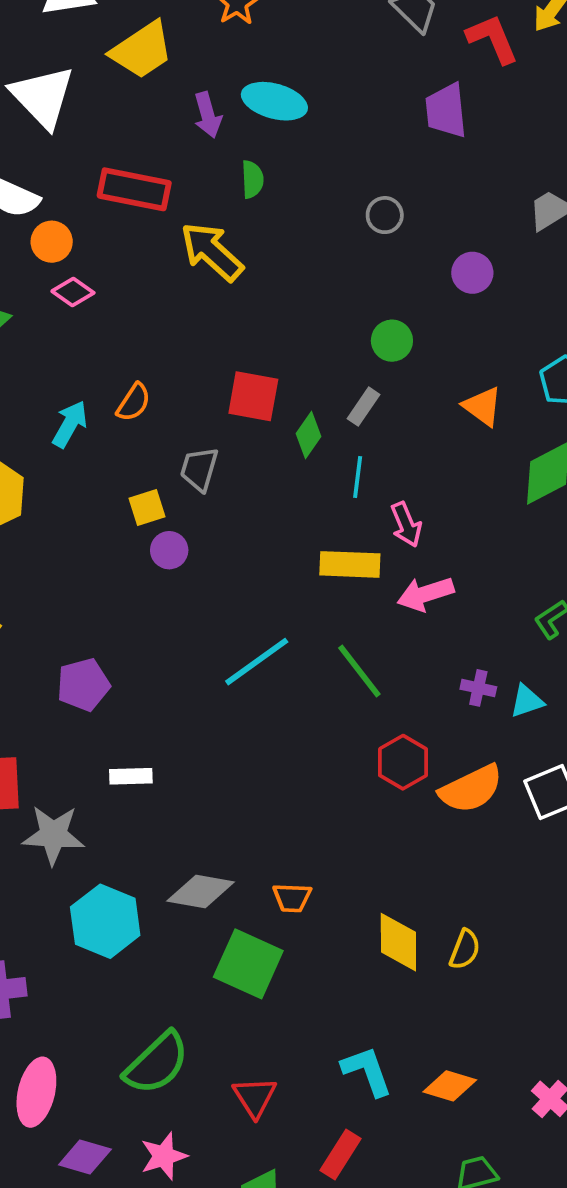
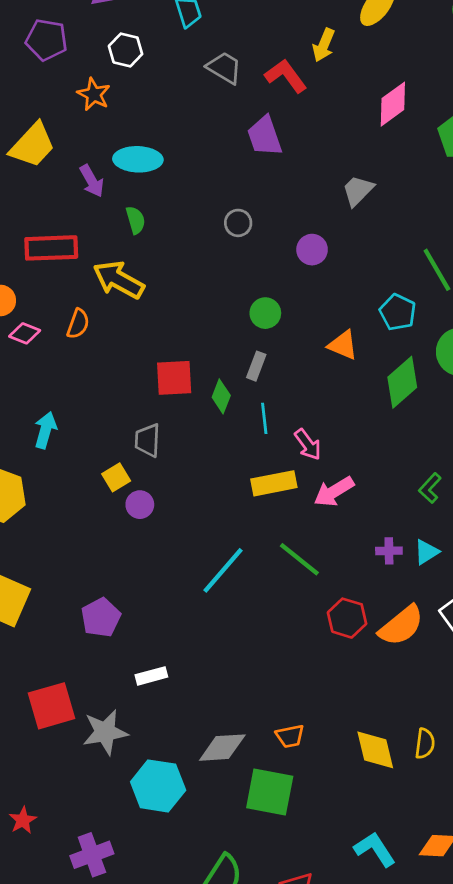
orange semicircle: (134, 402) -> (78, 324), moved

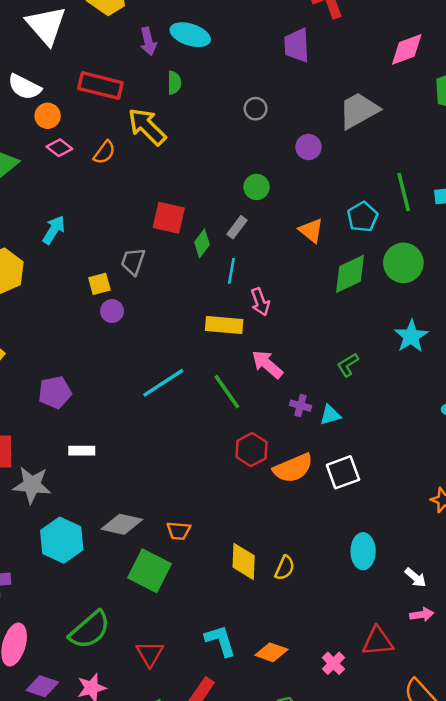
gray trapezoid: (358, 191) -> (359, 110), size x1.5
pink arrow: (334, 492) -> (267, 364), moved, turned 56

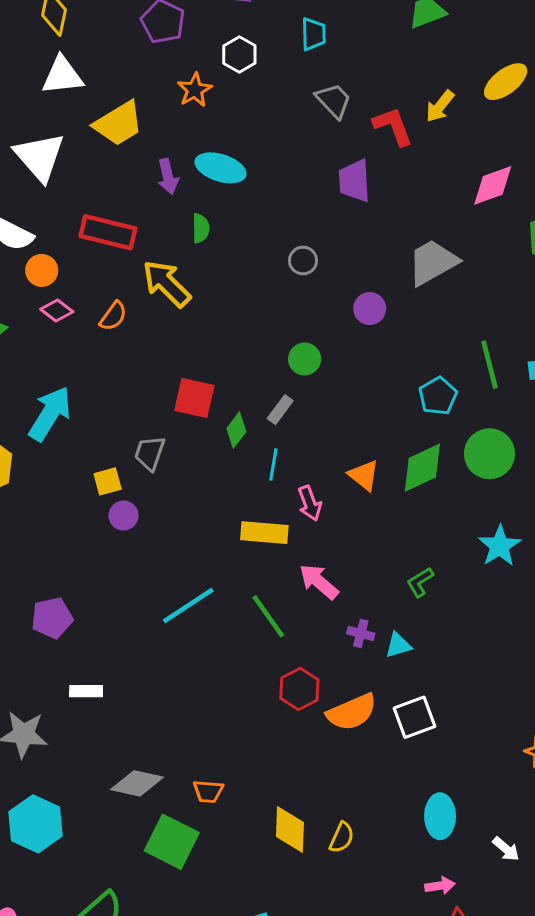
cyan arrow: (54, 230) -> (50, 414), size x1.5
orange triangle: (311, 230) -> (364, 475), moved
cyan hexagon: (62, 540) -> (36, 824), moved
pink arrow: (422, 615) -> (440, 886), moved

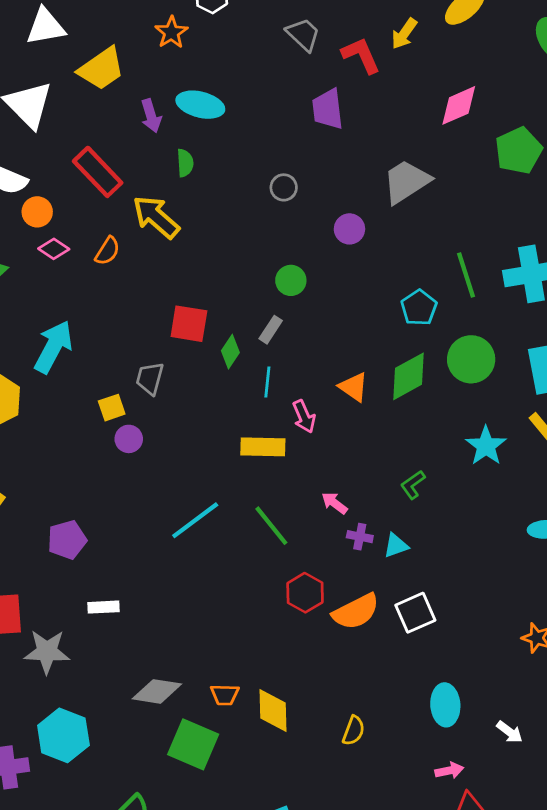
red rectangle: (108, 232) -> (98, 172), turned 36
pink arrow: (319, 582) -> (334, 503), moved, size x0.7
yellow diamond: (290, 830) -> (273, 710), moved

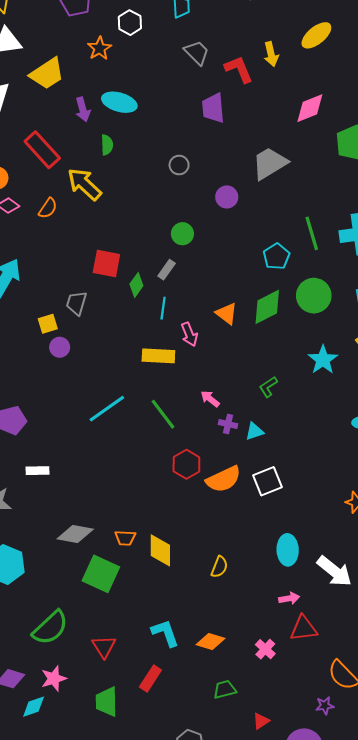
yellow arrow: (404, 34) -> (271, 54), turned -50
white arrow: (510, 732) -> (334, 571), size x1.8

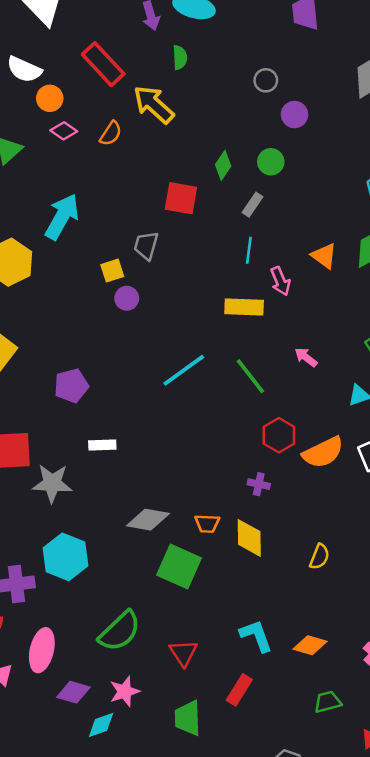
purple circle: (227, 197) -> (295, 115), moved
green diamond: (136, 285) -> (223, 165), moved
purple cross: (228, 424) -> (259, 484), moved

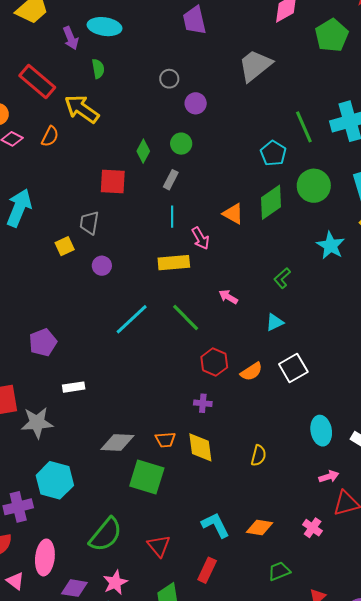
purple circle: (127, 298) -> (102, 266), moved
orange semicircle: (323, 452) -> (251, 372), size x0.7

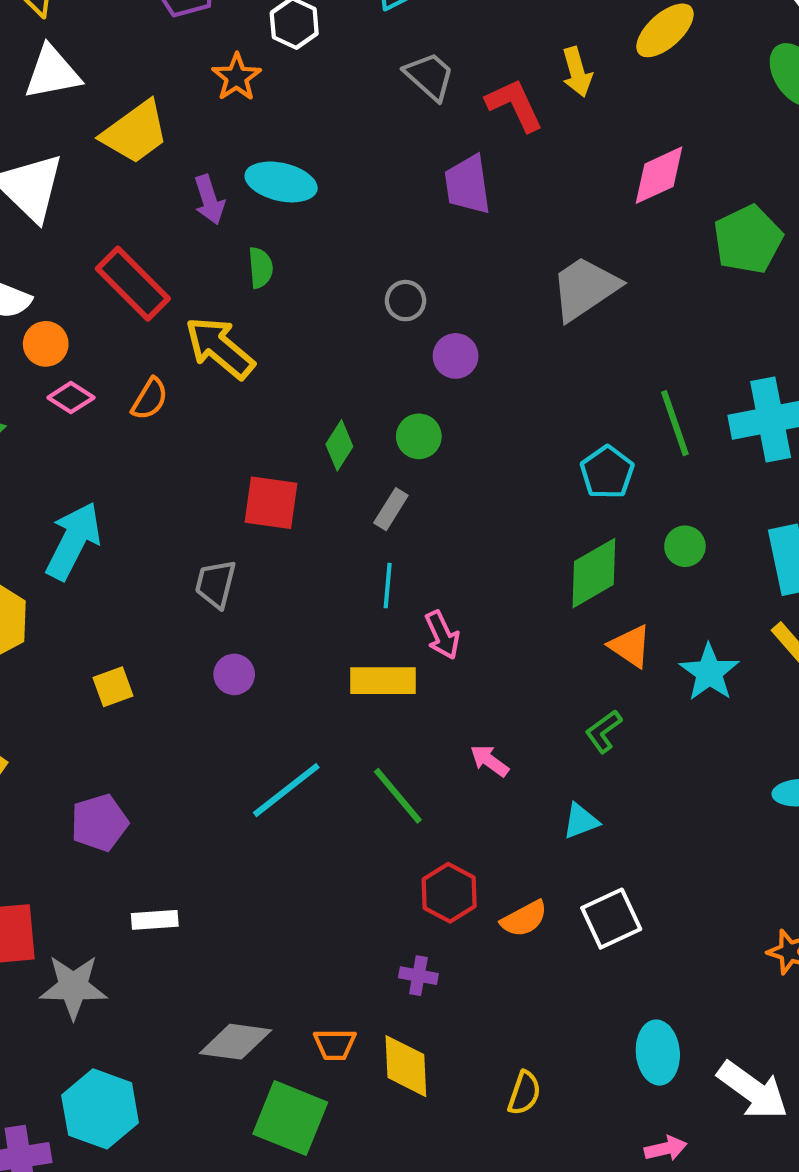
green circle: (314, 186) -> (685, 546), size x0.6
orange triangle: (233, 214) -> (630, 646), moved
yellow square: (65, 246) -> (113, 687), moved

